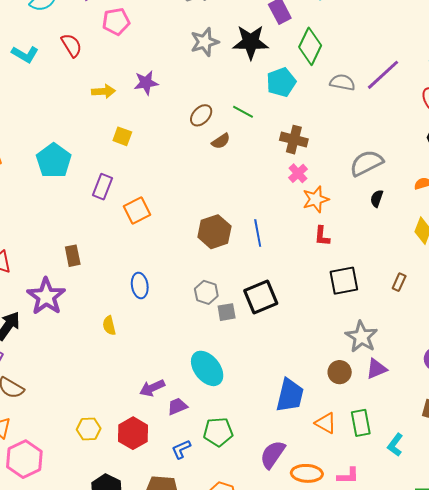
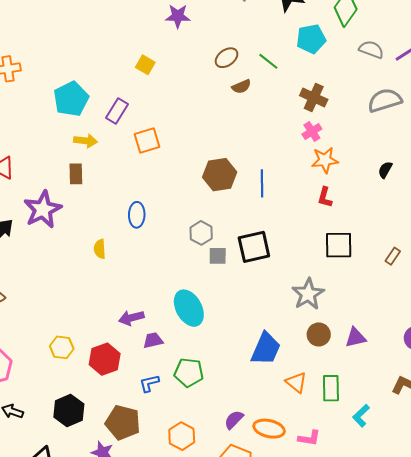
yellow arrow: (103, 91) -> (86, 141), moved
cyan pentagon: (54, 161) -> (71, 99), moved
gray semicircle: (366, 163) -> (385, 100), moved
gray star: (361, 337) -> (308, 294), moved
purple semicircle: (273, 454) -> (234, 420), moved, size x0.7

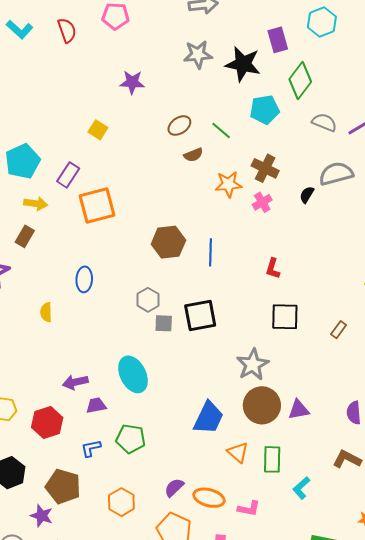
orange square: (147, 140) -> (97, 205), size x1.4
orange star: (325, 160) -> (228, 184), moved
black semicircle: (385, 170) -> (307, 195), moved
brown rectangle: (76, 174) -> (25, 236), turned 30
brown circle: (319, 334) -> (262, 405), size x1.6

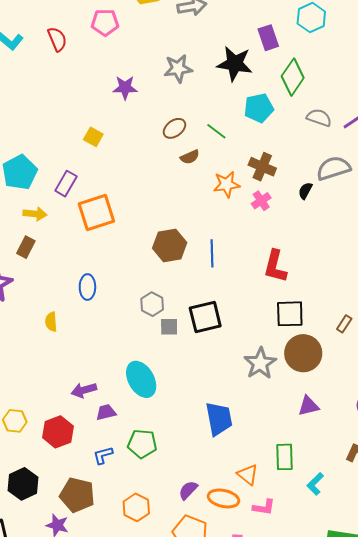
gray star: (198, 54) -> (178, 68), moved
red L-shape: (273, 268) -> (275, 266), size x1.6
brown circle: (262, 405) -> (303, 353), moved
blue trapezoid: (209, 418) -> (219, 419), turned -33
orange triangle: (238, 452) -> (248, 475), moved

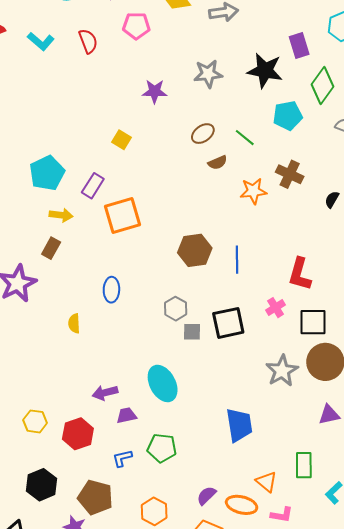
pink cross: (261, 201) -> (276, 308), moved

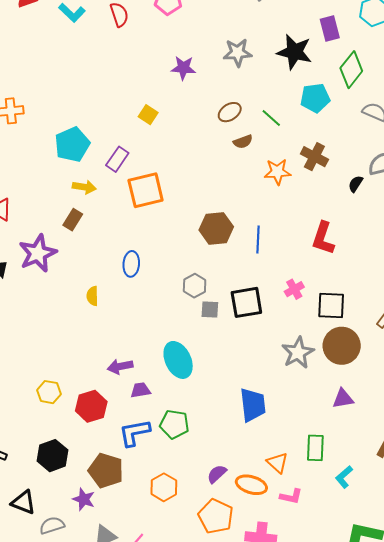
red L-shape: (300, 274) -> (323, 238), moved
blue L-shape: (122, 458) -> (134, 433), size x1.6

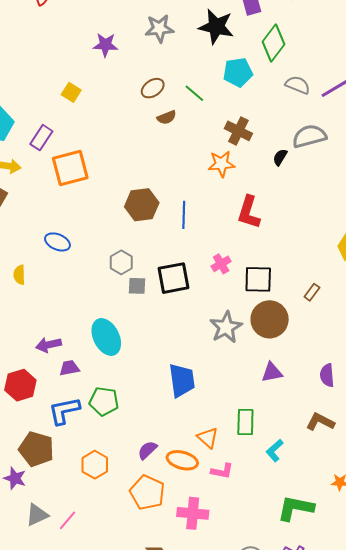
orange star: (277, 172) -> (221, 164), moved
blue ellipse: (131, 264) -> (57, 242), turned -70

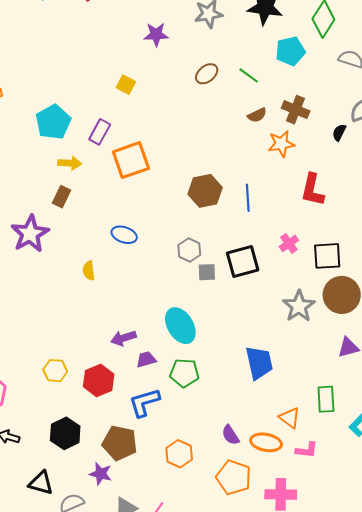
brown semicircle: (167, 117) -> (257, 115), moved
green pentagon: (104, 401) -> (184, 373), moved
purple semicircle: (147, 450) -> (230, 435), turned -75

